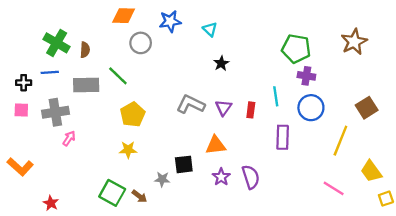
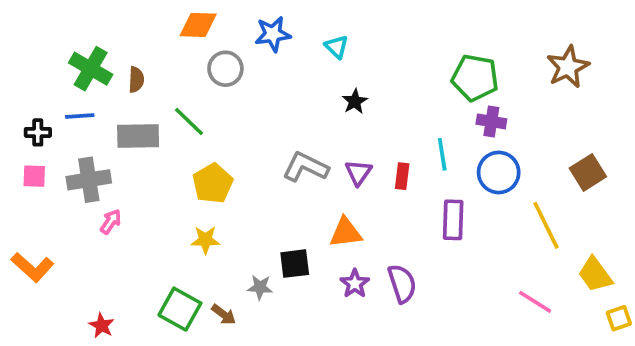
yellow line: (340, 141) -> (546, 225), turned -48
red star: (51, 203) -> (102, 325), moved

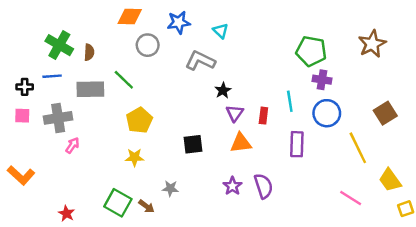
black star: (355, 101) -> (223, 90), moved
gray L-shape: (306, 167) -> (200, 61), moved
orange triangle: (346, 233) -> (241, 143), moved
black square: (295, 264) -> (193, 144), moved

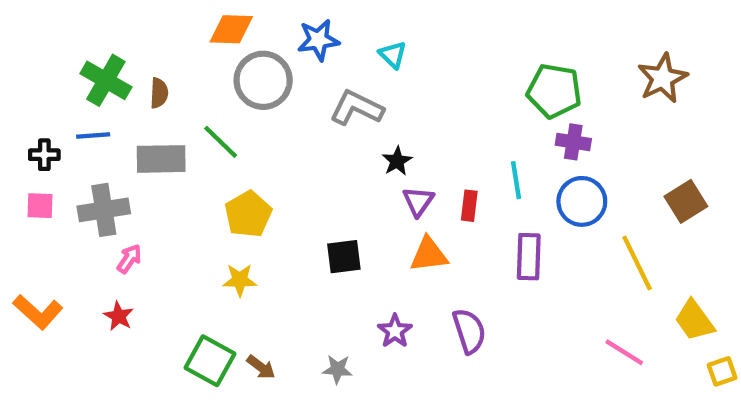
gray circle: (148, 45) -> (263, 80), size x1.4
purple star: (232, 186) -> (395, 331), moved
gray star: (170, 188) -> (337, 369), moved
red star: (66, 213) -> (119, 316), moved

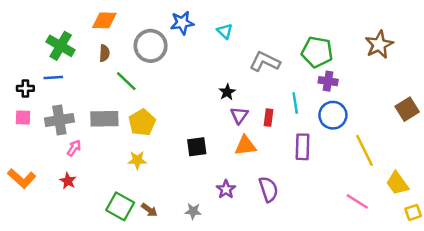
orange diamond: (231, 29) -> (104, 20), moved
brown semicircle: (159, 93) -> (104, 53), moved
gray L-shape: (357, 108) -> (265, 62), moved
gray rectangle: (161, 159) -> (104, 119), moved
brown square: (686, 201) -> (407, 109), moved

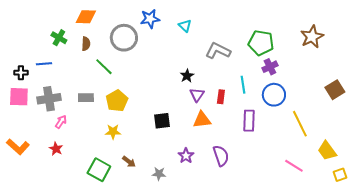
green cross: (61, 46) -> (59, 38), moved, size x0.7
purple cross: (328, 81) -> (270, 67), turned -35
pink square: (23, 118) -> (19, 97), size x1.5
gray rectangle: (104, 119) -> (86, 98), size x0.7
brown arrow: (149, 210) -> (129, 162), moved

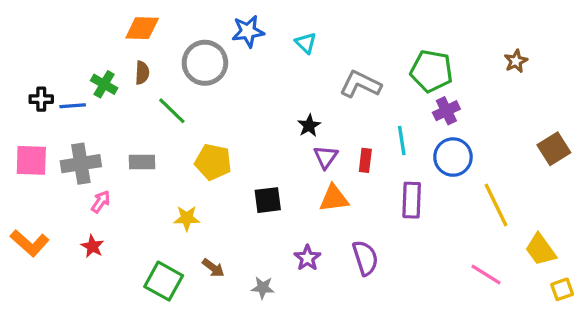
brown star: (312, 37) -> (516, 61), size x0.6
green cross: (59, 38) -> (104, 84), moved
black cross: (21, 73) -> (41, 99), moved
yellow pentagon: (117, 101) -> (213, 162), moved, turned -30

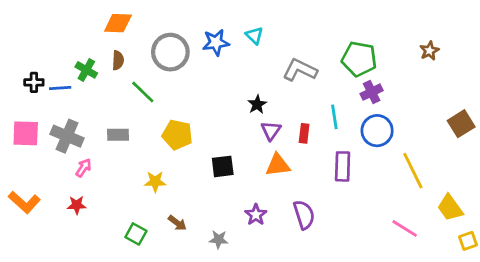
blue star: (248, 31) -> (216, 42), moved
gray cross: (81, 164) -> (67, 136), turned 32
red star: (92, 246) -> (77, 205), turned -30
green square: (164, 281) -> (136, 234), size x0.7

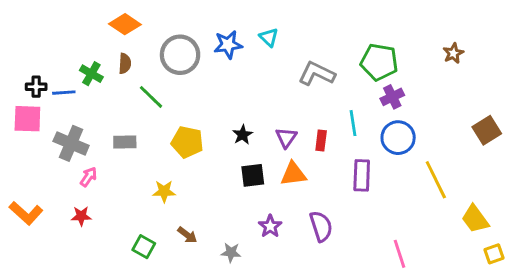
orange diamond: (118, 23) -> (125, 24), turned 32
black star: (257, 104) -> (243, 135), moved
pink square: (26, 133) -> (27, 119), moved
black square: (223, 166) -> (253, 175), moved
pink line: (405, 228) -> (400, 254), moved, turned 40

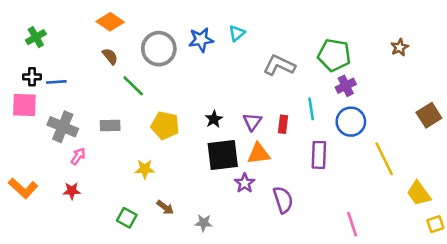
cyan triangle: (269, 37) -> (237, 33), turned 36
brown semicircle: (125, 63) -> (110, 56), turned -42
green cross: (91, 74) -> (36, 37), moved, turned 30
black square: (253, 175) -> (223, 155), size x1.5
purple star: (270, 226) -> (245, 183), moved

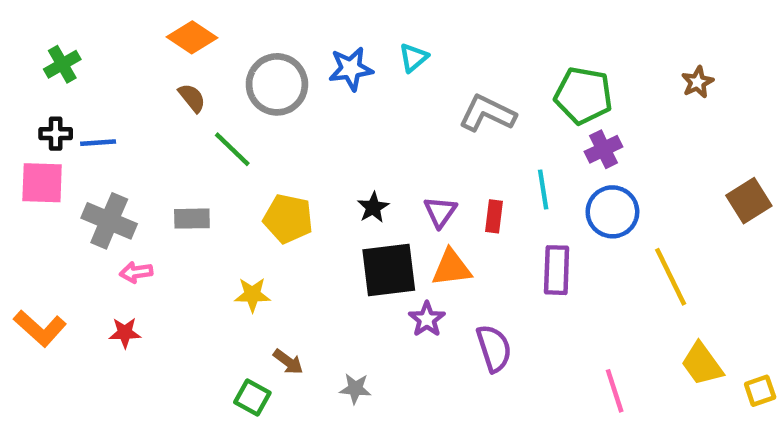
pink arrow: (78, 156) -> (136, 272), turned -132
yellow trapezoid: (419, 193) -> (702, 364), moved
green square: (127, 218) -> (252, 398), moved

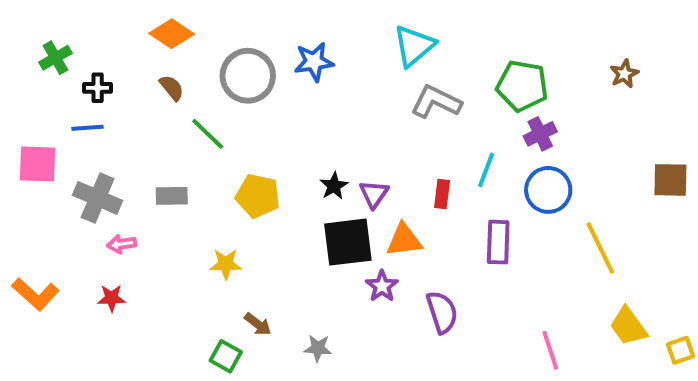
cyan triangle: (413, 58) -> (414, 46), moved, size x1.6
black cross: (56, 134) -> (98, 88), moved
cyan line: (543, 190) -> (486, 170), turned 30
brown square: (749, 201) -> (670, 180), turned 33
purple triangle: (440, 212) -> (374, 194), moved

